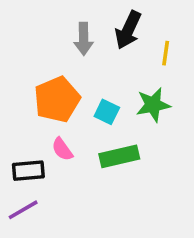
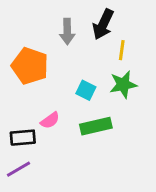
yellow line: (166, 53) -> (122, 50), moved
orange pentagon: (57, 99) -> (30, 66), moved, turned -30
pink semicircle: (62, 149) -> (50, 120), turned -90

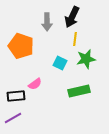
yellow line: (122, 50) -> (75, 39), moved
green rectangle: (96, 126) -> (79, 91), moved

